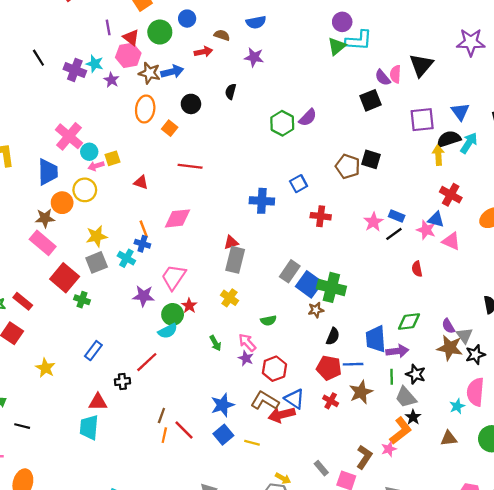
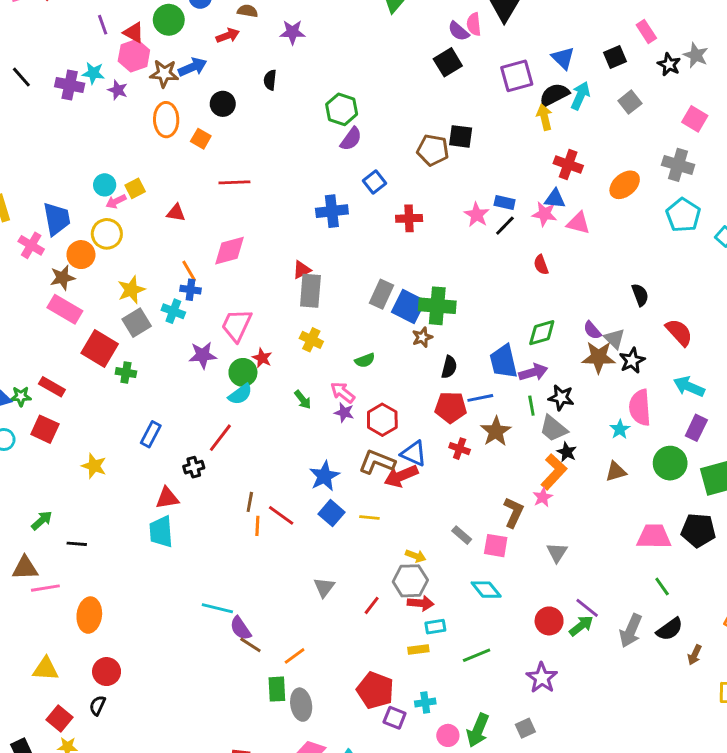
purple semicircle: (308, 118) -> (351, 139), moved
pink cross: (69, 136) -> (31, 245), moved, size x0.7

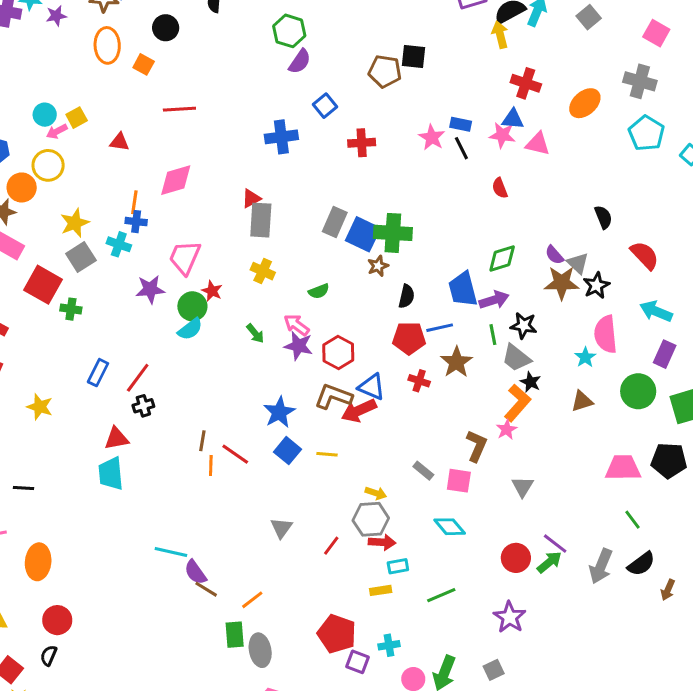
purple star: (118, 90) -> (56, 16), turned -30
black line: (505, 226) -> (461, 148), turned -70
orange line: (189, 271) -> (134, 202), turned 40
purple star: (344, 412) -> (298, 346), size x1.4
red line: (220, 438) -> (138, 378), moved

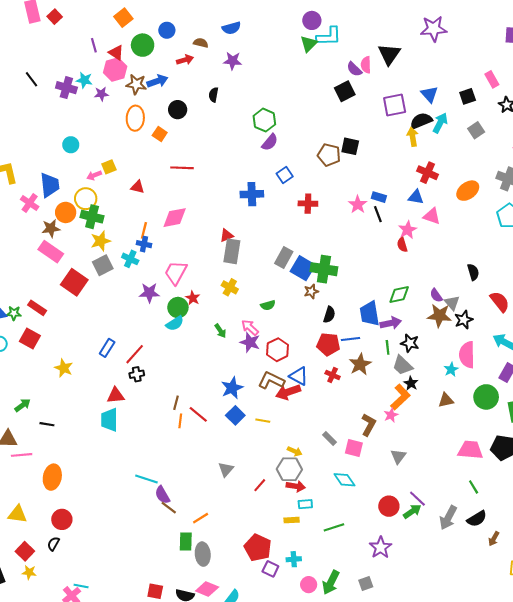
cyan circle: (45, 115) -> (71, 145), moved
pink star: (502, 135) -> (407, 230), moved, turned 30
green cross: (71, 309) -> (92, 217), moved, size x1.5

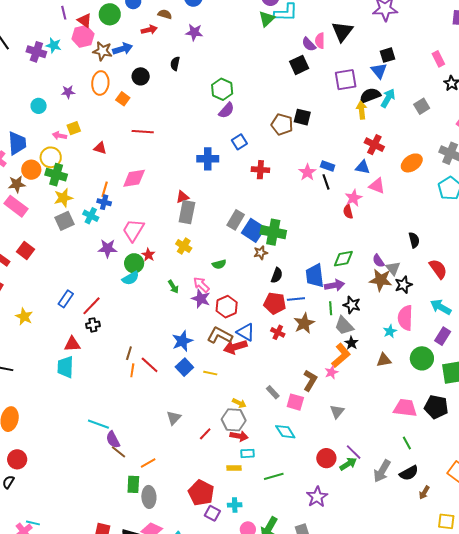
purple star: (101, 94) -> (68, 92), moved
black square: (468, 96) -> (387, 55), moved
pink arrow: (94, 175) -> (59, 136), turned 32
red square: (74, 282) -> (25, 251), moved, size x0.7

